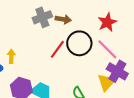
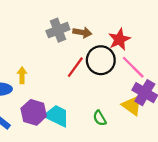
red star: (107, 22) -> (119, 39), moved
yellow triangle: (106, 82) -> (132, 105), turned -36

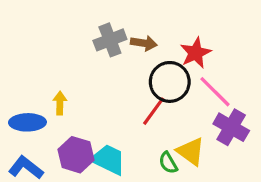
red line: (75, 67) -> (154, 111), moved
yellow triangle: (132, 105) -> (191, 151), moved

